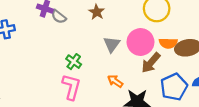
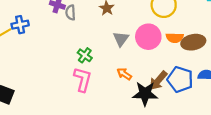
gray semicircle: (59, 17) -> (71, 13), turned 48
brown arrow: (151, 63) -> (158, 81), moved
blue pentagon: (174, 87) -> (180, 79), turned -30

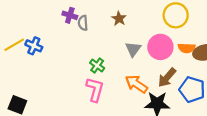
blue cross: (20, 25) -> (34, 46), moved, turned 35
orange arrow: (124, 74) -> (136, 84), size x1.5
brown arrow: (158, 81) -> (167, 77), moved

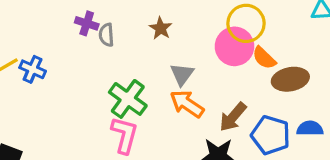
pink circle: (160, 47) -> (235, 46), moved
orange semicircle: (187, 48) -> (264, 58), moved, turned 42
green cross: (97, 65) -> (128, 99), size x1.6
orange arrow: (136, 84) -> (187, 104), moved

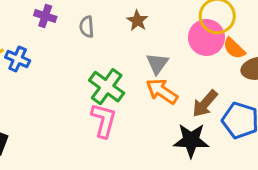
purple cross: (87, 23) -> (45, 16), moved

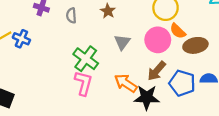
pink circle: (206, 37) -> (158, 40), moved
orange arrow: (162, 91) -> (126, 83), moved

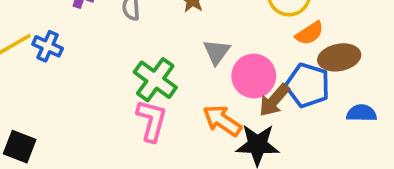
orange semicircle: (178, 31) -> (309, 33), turned -77
pink circle: (158, 40) -> (254, 76), moved
blue pentagon: (182, 83) -> (308, 85), moved

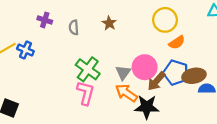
gray triangle: (217, 52) -> (123, 73), moved
brown ellipse: (339, 57) -> (194, 76), moved

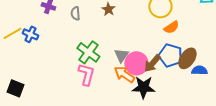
pink circle: (145, 67) -> (136, 63), moved
brown ellipse: (194, 76) -> (187, 58), turned -45

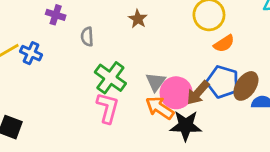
gray semicircle: (75, 13) -> (87, 37), moved

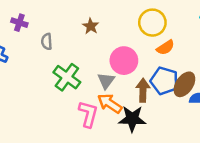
pink circle: (176, 93) -> (124, 61), moved
brown arrow: (198, 93) -> (143, 90), turned 140
pink L-shape: (108, 108) -> (88, 114), moved

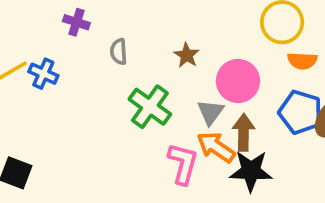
brown star: (91, 26) -> (187, 55), moved
orange semicircle: (165, 47) -> (302, 61), turned 36
brown arrow: (143, 90) -> (244, 132), moved

